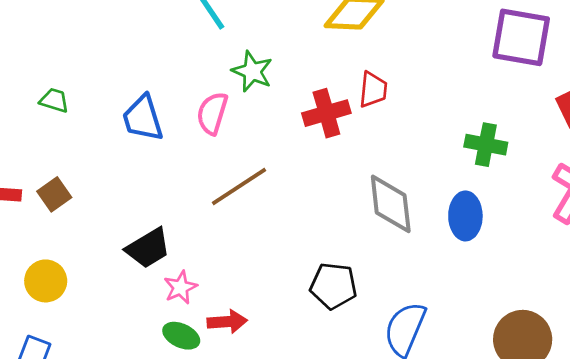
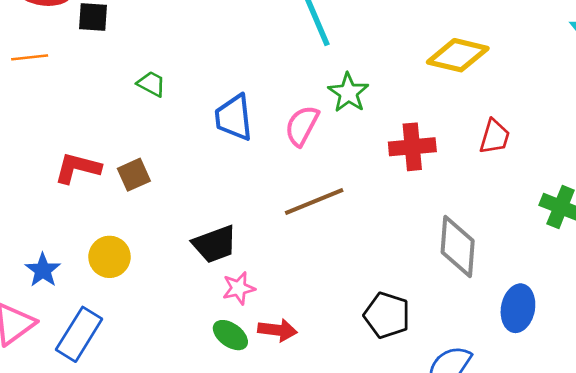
red trapezoid: (373, 90) -> (495, 137), moved
blue ellipse: (465, 216) -> (518, 308), moved

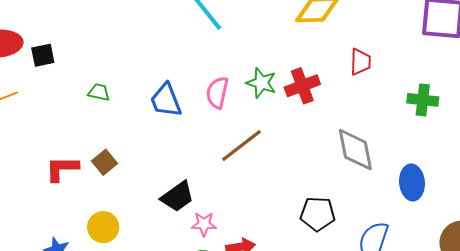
green star: (348, 93) -> (261, 83), moved
pink star: (239, 288) -> (204, 224), turned 30

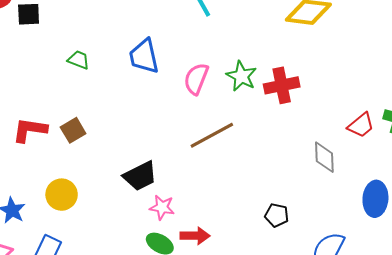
red trapezoid: (360, 62) -> (361, 125), moved, turned 40
blue trapezoid: (166, 100) -> (144, 56), moved
gray diamond: (355, 150) -> (324, 157), size x0.7
black pentagon: (318, 214) -> (277, 215), size x0.7

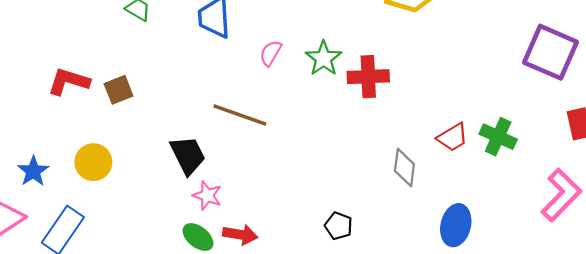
pink semicircle: (196, 79) -> (271, 53), size x0.7
brown line: (212, 135) -> (240, 115), moved, turned 39
black trapezoid: (140, 176) -> (188, 155), turned -99

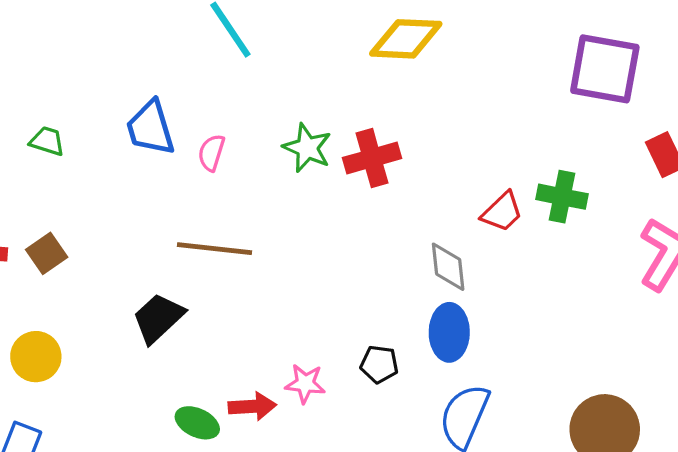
pink semicircle: (271, 53) -> (211, 153), moved
black trapezoid: (188, 155) -> (158, 318), turned -93
pink star: (207, 196) -> (305, 384), moved
blue ellipse: (456, 225) -> (449, 332), moved

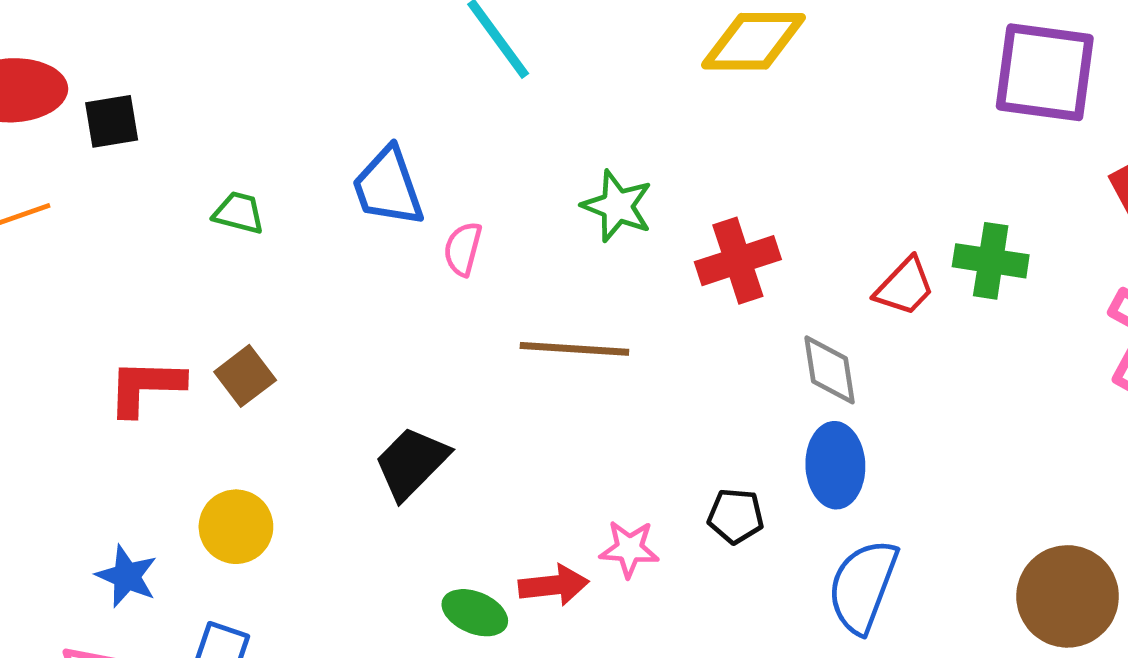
pink semicircle: (211, 153) -> (463, 249), moved
red cross: (372, 158) -> (738, 261), moved
brown line: (215, 249) -> (574, 349), moved

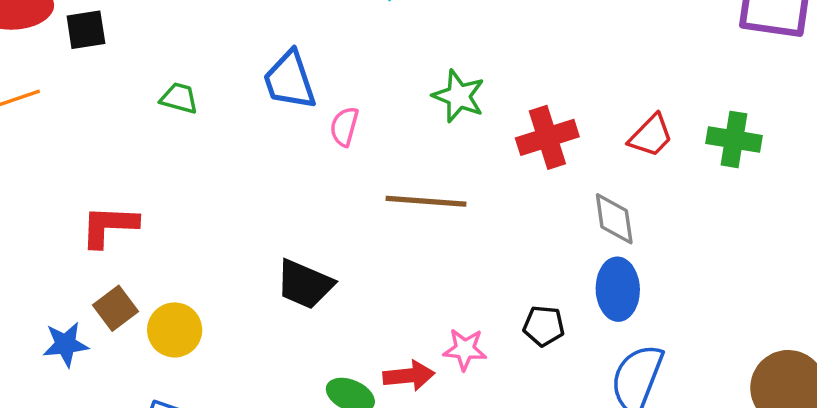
red trapezoid: (905, 287) -> (651, 136), moved
brown square: (245, 376) -> (115, 308), moved
black trapezoid: (411, 463) -> (305, 284), turned -112
blue star: (127, 576) -> (66, 344), moved, turned -30

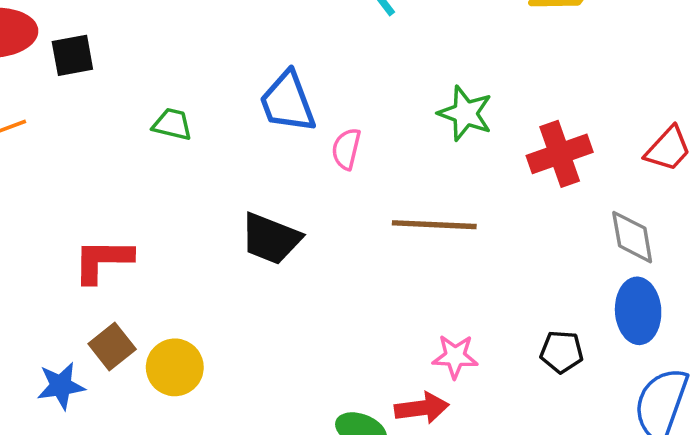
black trapezoid: (305, 284) -> (271, 239), moved
pink star: (465, 349) -> (455, 356), moved

